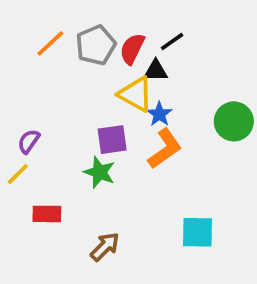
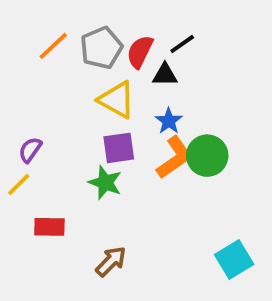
yellow triangle: (136, 94) -> (117, 100), moved
green circle: (234, 121) -> (207, 156), moved
cyan square: (197, 232) -> (234, 259), moved, turned -32

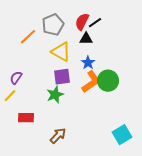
orange line: (53, 46) -> (28, 37), moved
red semicircle: (140, 52) -> (82, 22), moved
green star: (105, 183) -> (55, 95), turned 30

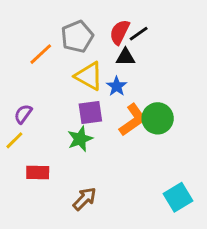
blue star: (88, 63) -> (117, 86), moved

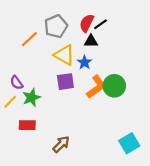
purple semicircle: (23, 114) -> (17, 83), turned -72
green star: (80, 139) -> (31, 98), moved

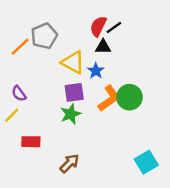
gray pentagon: (56, 26) -> (44, 36), moved
orange line: (29, 39) -> (20, 47), moved
green star: (31, 98) -> (71, 114), moved

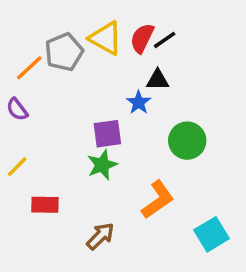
black triangle: (103, 47) -> (158, 80), moved
yellow triangle: (73, 62) -> (106, 38), moved
purple semicircle: (19, 94) -> (17, 109), moved
orange L-shape: (109, 98) -> (158, 200), moved

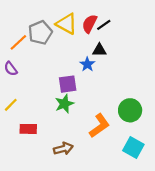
green circle: (187, 141) -> (130, 110), moved
cyan square: (212, 234) -> (133, 148), turned -30
brown arrow: (100, 236) -> (63, 149), turned 30

